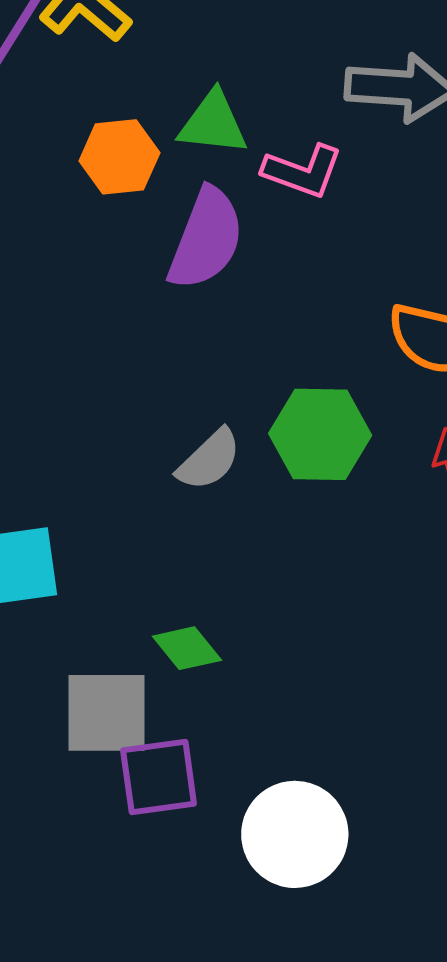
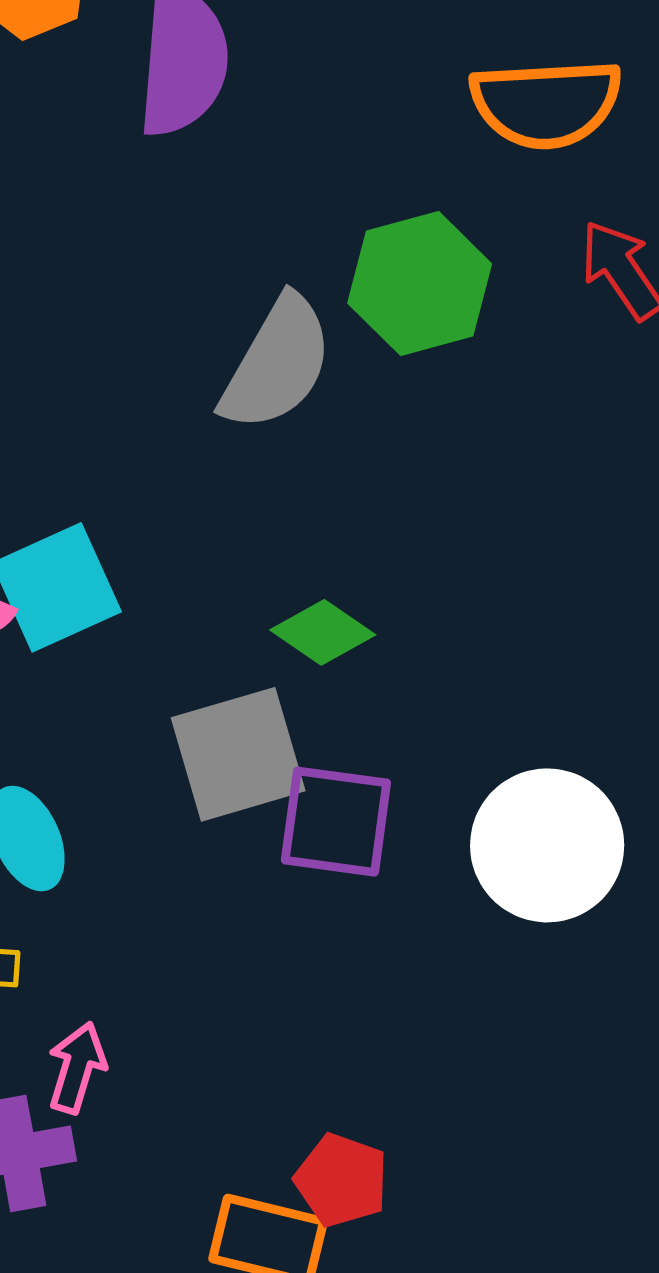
gray semicircle: (209, 460) -> (277, 364), size x1.4
purple square: (159, 777) -> (336, 822), turned 32

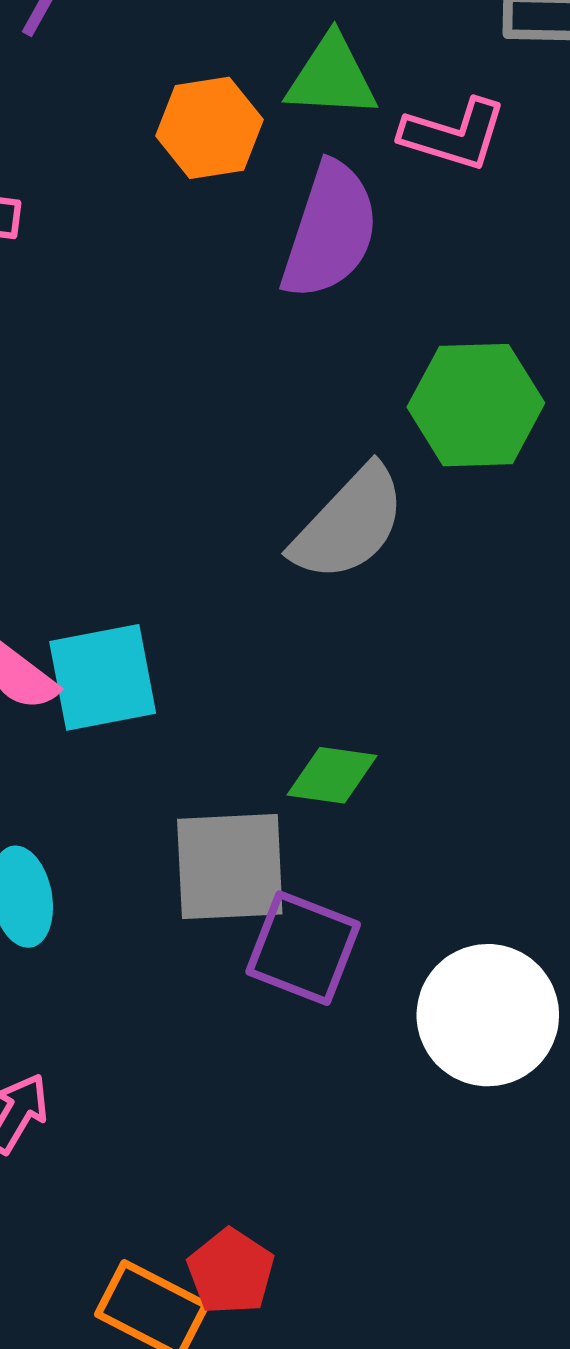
green hexagon: (420, 283) -> (476, 405), moved
green diamond: (323, 632) -> (332, 775), turned -40

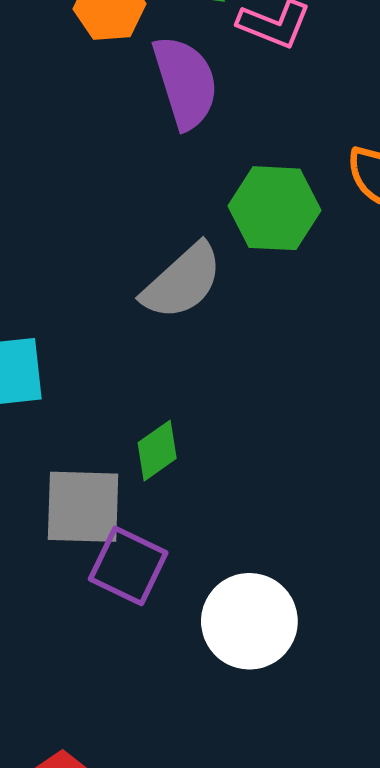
purple semicircle: (330, 231) -> (185, 82), turned -40
green diamond: (332, 775) -> (157, 451), turned -48

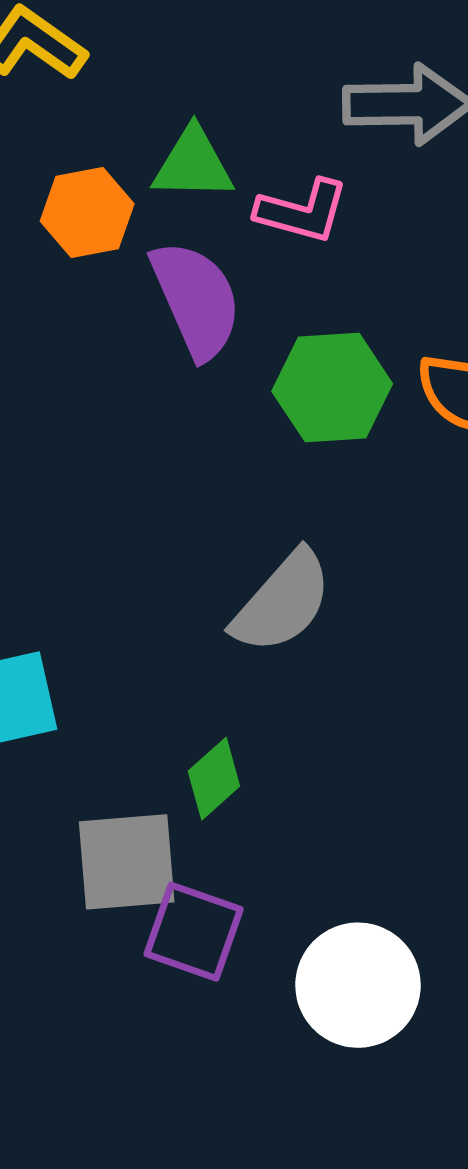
green hexagon: (275, 208) -> (332, 388), moved
gray semicircle: (182, 281) -> (282, 602), moved

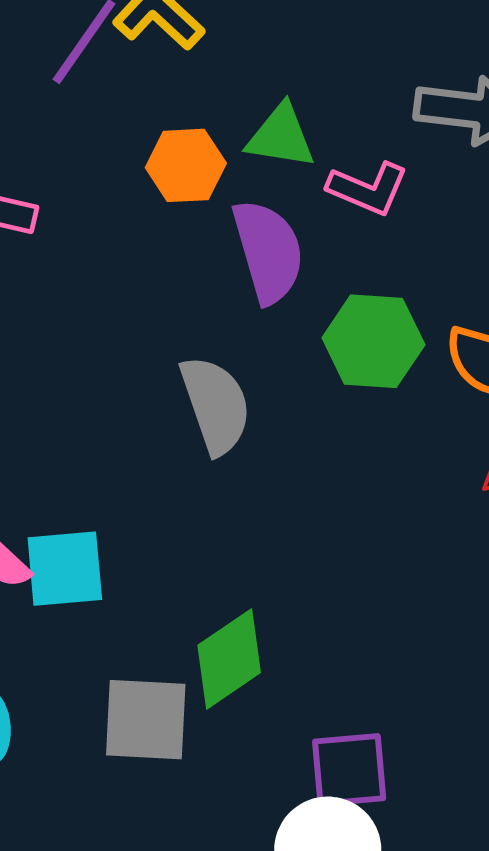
gray semicircle: (282, 602) -> (215, 405), moved, turned -68
green diamond: (214, 779) -> (229, 659), size x1.5
purple square: (194, 932) -> (349, 770), moved, turned -32

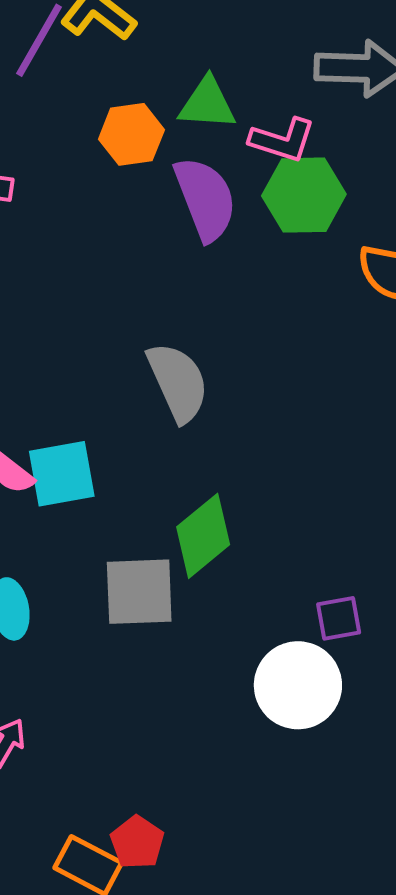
green hexagon: (373, 341) -> (304, 195), moved
gray semicircle: (215, 405) -> (178, 382), moved
purple square: (349, 770) -> (339, 618), moved, size x0.7

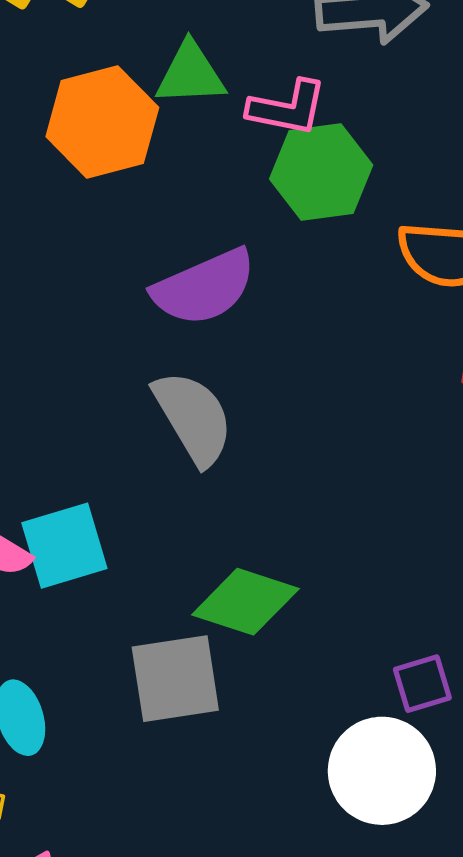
orange hexagon: (131, 134) -> (102, 122), size x1.4
purple semicircle: (205, 199) -> (204, 287), moved, turned 94
green diamond: (203, 536) -> (245, 602), turned 64

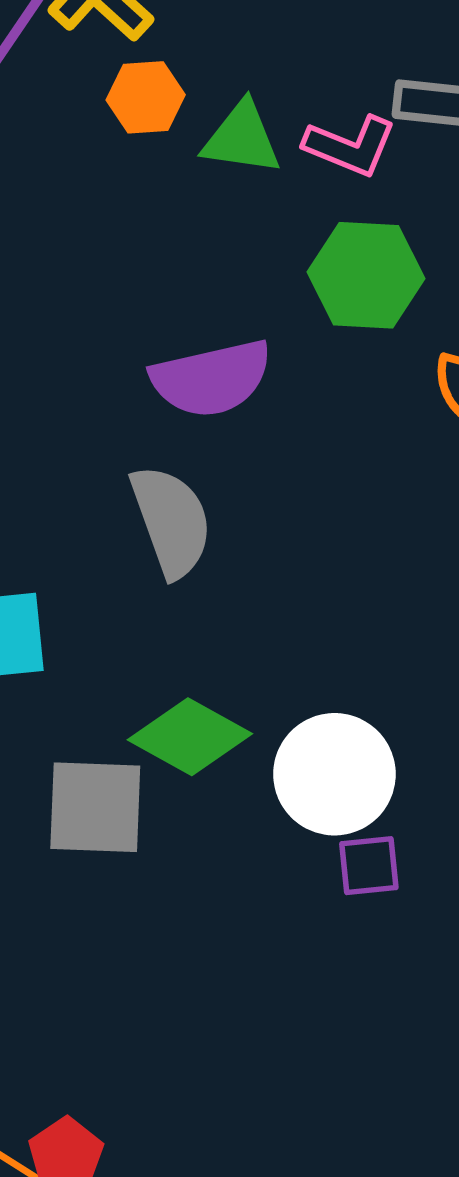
pink L-shape: (287, 108) -> (350, 146), moved
orange hexagon: (102, 122) -> (146, 97), moved, size x0.6
white circle: (382, 771) -> (334, 774), moved

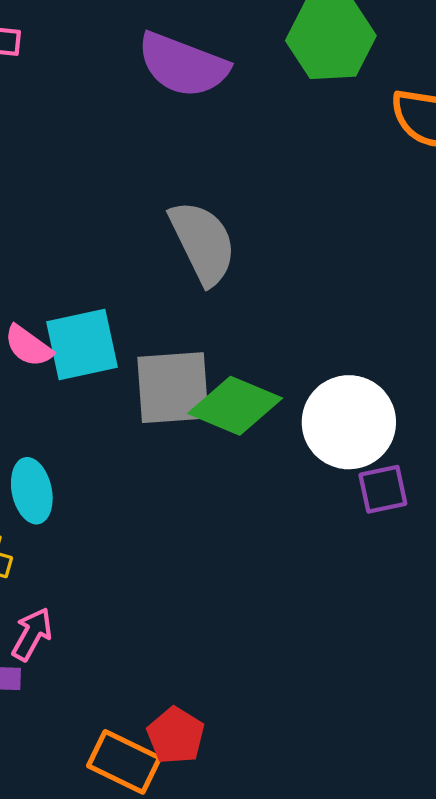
purple semicircle: (211, 378) -> (183, 65), moved, turned 40
gray square: (95, 807) -> (173, 388), moved

